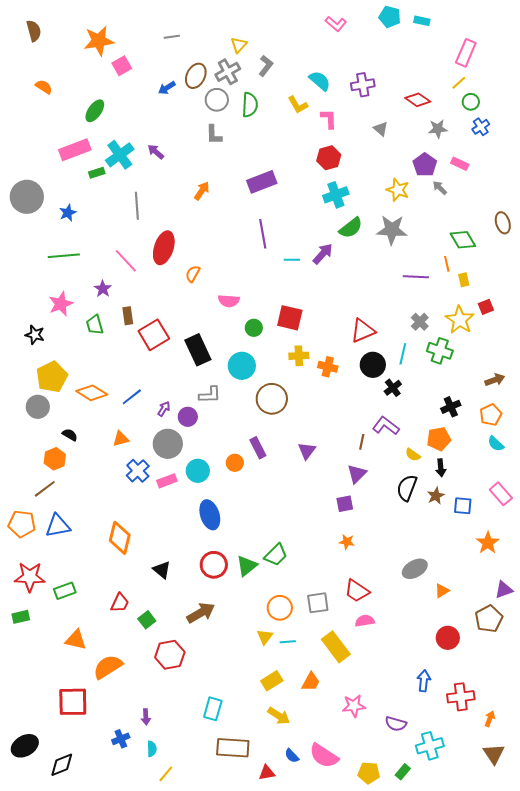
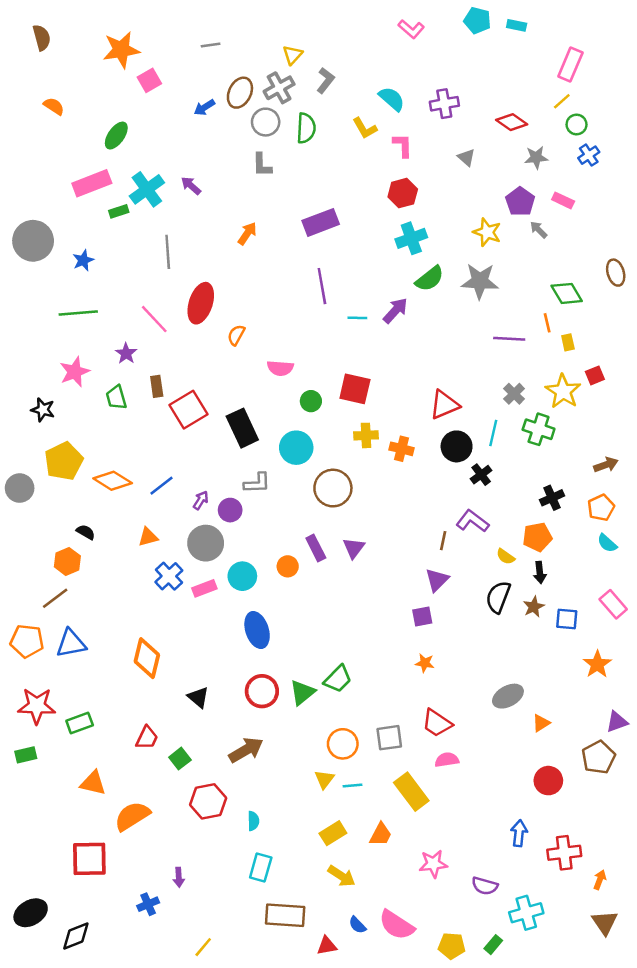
gray circle: (38, 407) -> (20, 488), moved
purple triangle: (307, 451) -> (354, 548), moved
cyan semicircle: (152, 749) -> (253, 821), moved

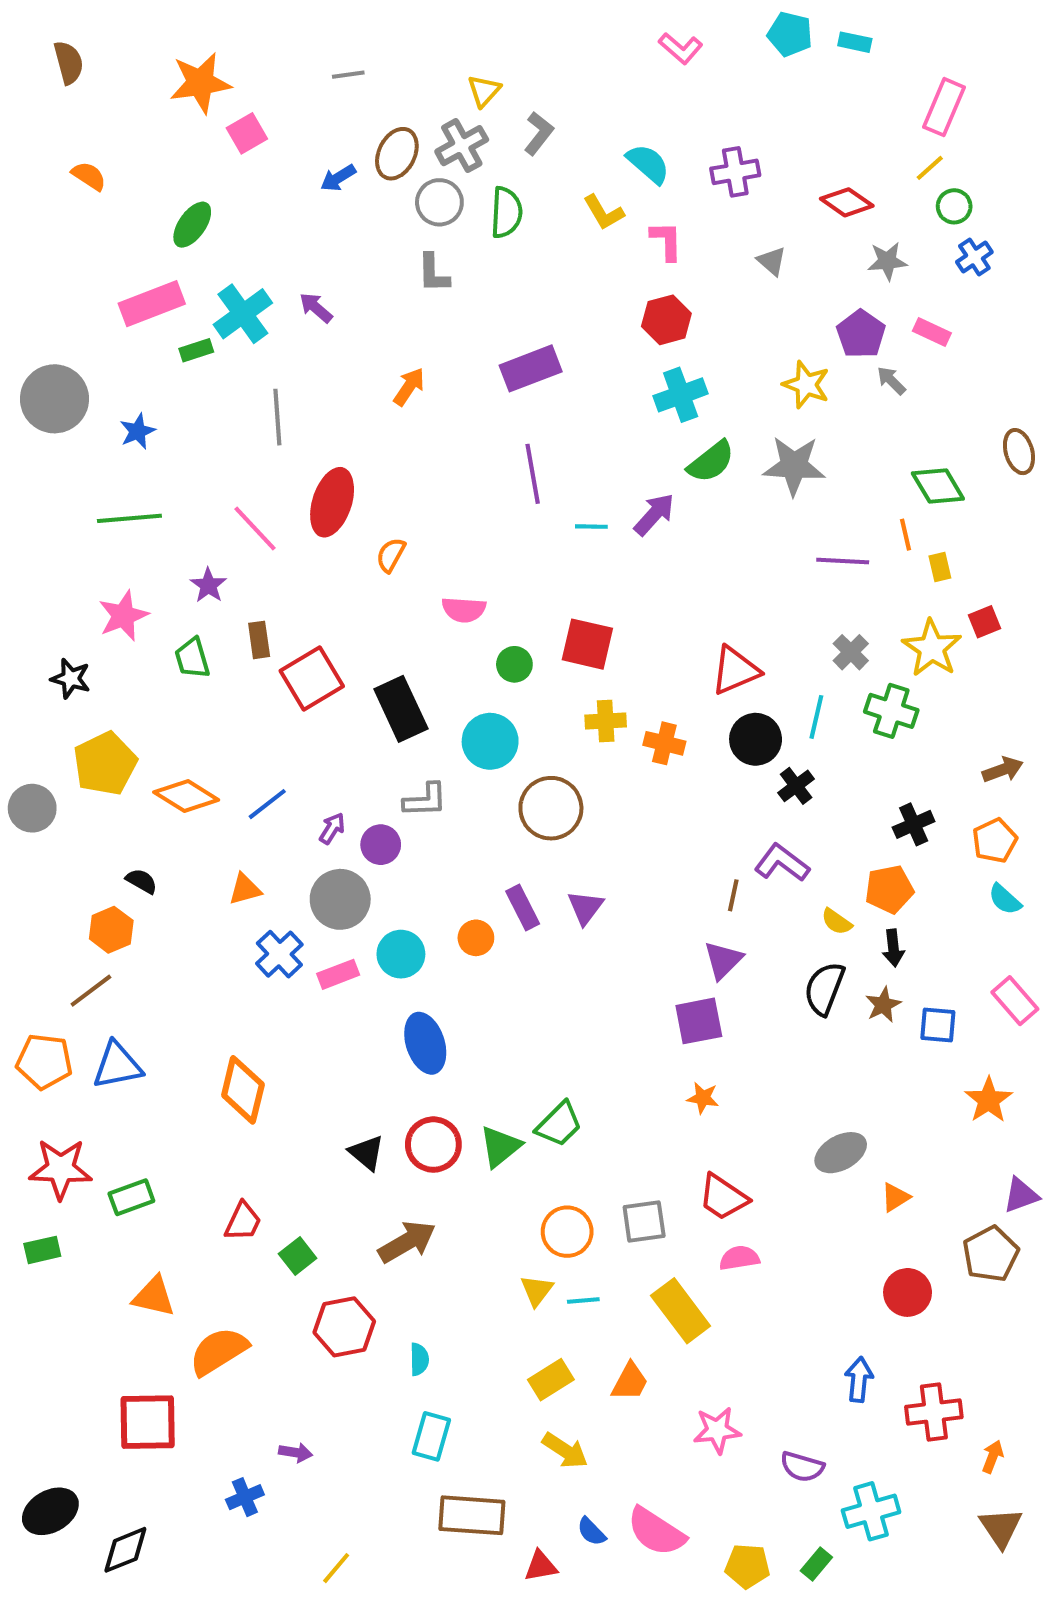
purple square: (422, 617) -> (699, 1021), size x1.4
black triangle: (198, 697) -> (366, 1153), moved
purple arrow: (179, 877) -> (296, 1453), turned -78

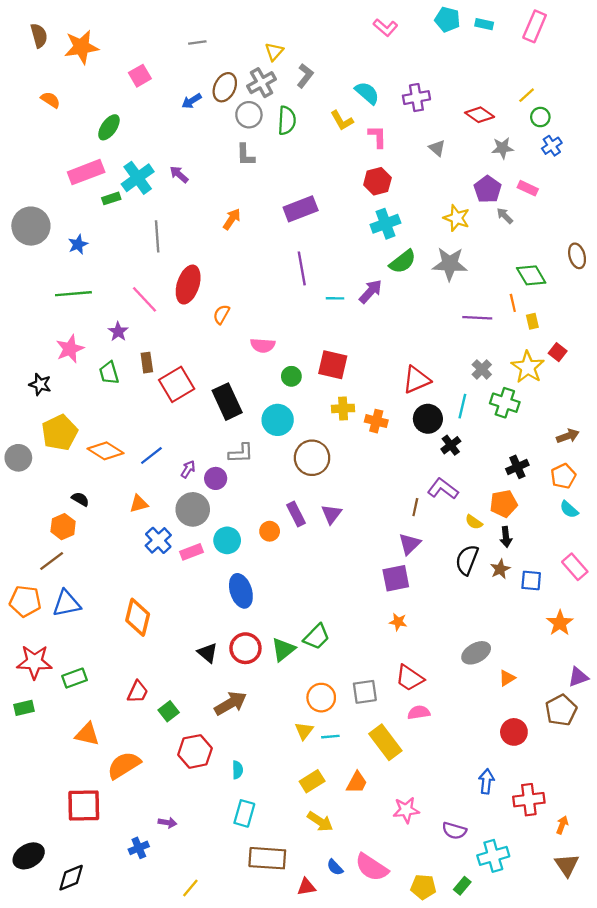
orange star: (200, 83) -> (81, 47), moved
pink rectangle: (944, 107) -> (535, 26), moved
red square: (985, 622) -> (558, 352), turned -30

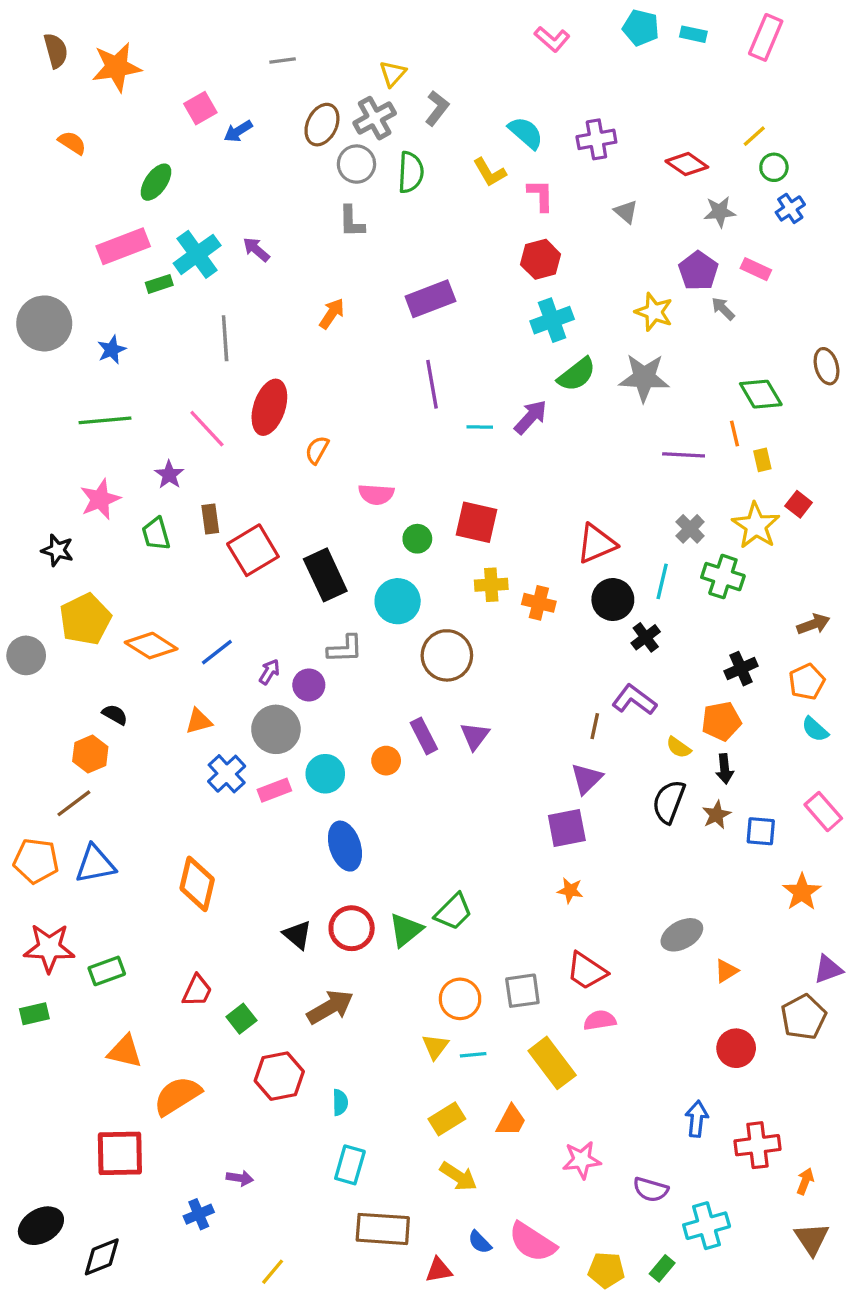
blue arrow: (192, 101) -> (238, 131), moved

